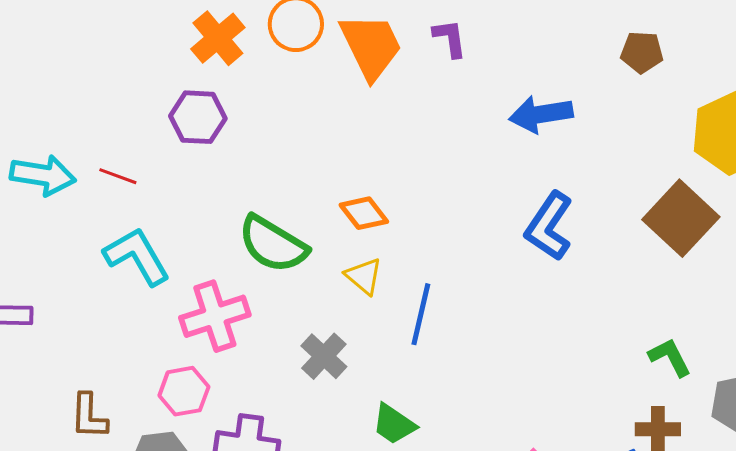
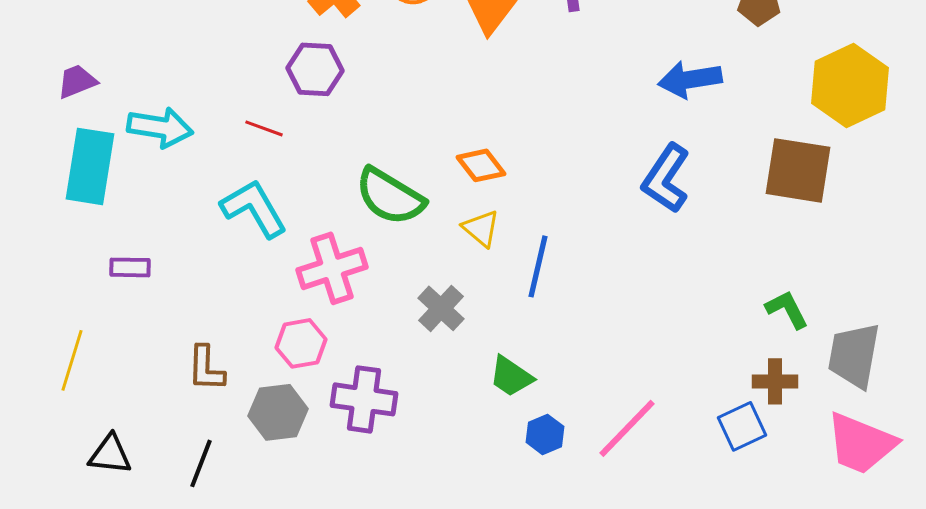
blue arrow: (541, 114) -> (690, 79), moved
red line: (118, 176) -> (264, 128), moved
brown square: (681, 218) -> (798, 170), turned -34

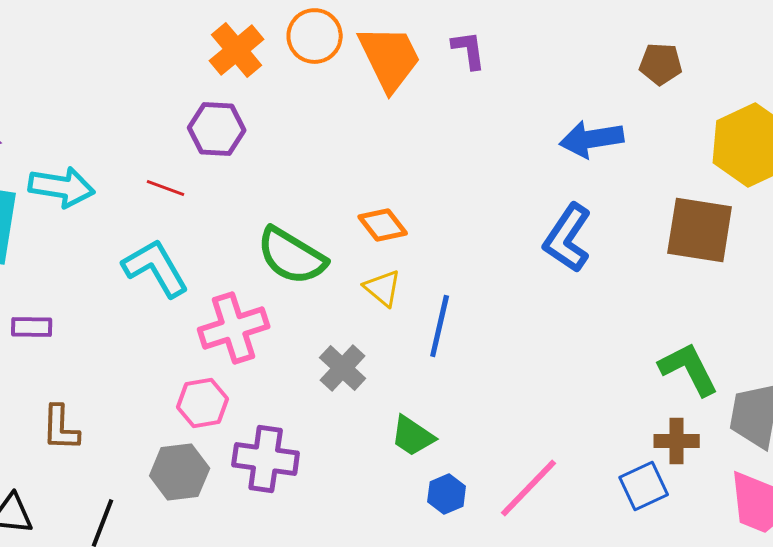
green L-shape: (787, 309) -> (689, 369), size x1.4
brown L-shape: (206, 368) -> (61, 428), moved

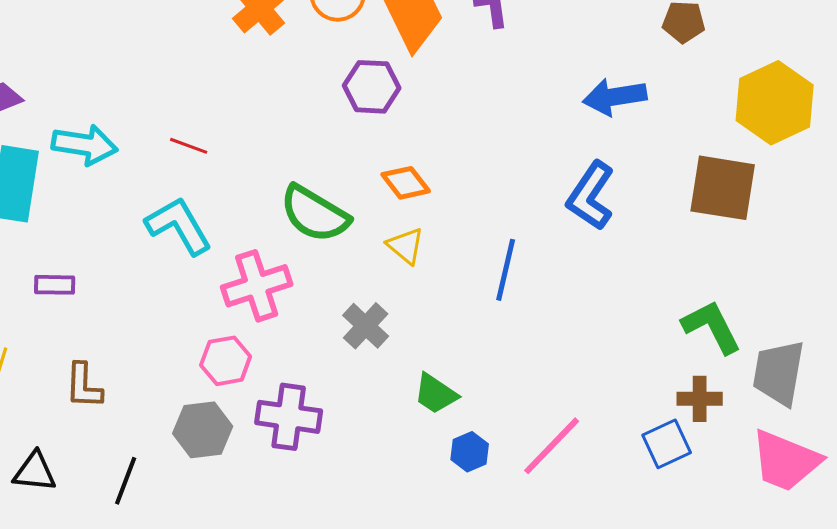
purple hexagon: (217, 129) -> (372, 87), moved
blue line: (440, 326) -> (506, 270), moved

